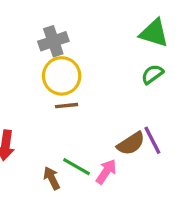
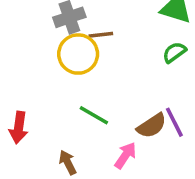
brown line: (67, 106) -> (101, 35), moved
green line: (76, 167) -> (94, 115), moved

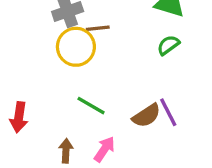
pink arrow: (125, 155) -> (104, 149), moved
brown arrow: (68, 162) -> (66, 151), turned 30

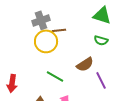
green semicircle: (168, 45) -> (101, 40), turned -128
brown semicircle: (146, 116) -> (85, 64), moved

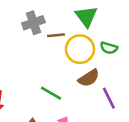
green triangle: (102, 15) -> (86, 16), moved, turned 36
yellow circle: (46, 41) -> (80, 49), moved

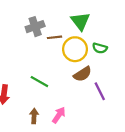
green line: (51, 93) -> (39, 82), moved

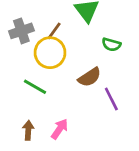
gray cross: (35, 27) -> (21, 31), moved
brown line: (54, 37) -> (54, 31), turned -48
yellow circle: (75, 49) -> (50, 53), moved

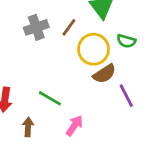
yellow circle: (50, 53) -> (94, 49), moved
green line: (35, 87) -> (50, 98), moved
brown arrow: (28, 130) -> (28, 127), moved

